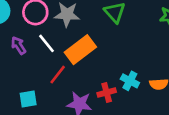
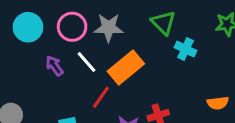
cyan cross: (130, 81) -> (186, 49), moved

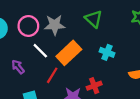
cyan cross: (186, 49) -> (107, 52), moved
purple arrow: (54, 66) -> (18, 67), moved

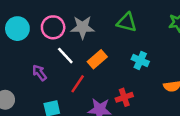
green triangle: (94, 19) -> (127, 22), turned -30
orange rectangle: (69, 53) -> (97, 59), size x0.7

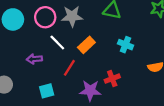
purple arrow: (40, 73) -> (34, 59), turned -56

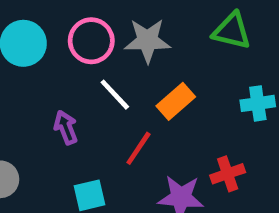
cyan cross: (126, 45) -> (258, 103), turned -32
purple arrow: (34, 59) -> (66, 128), turned 72

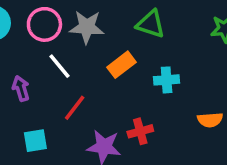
orange rectangle: (176, 101) -> (122, 65), moved

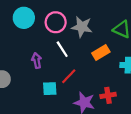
cyan square: (35, 141) -> (50, 89), moved

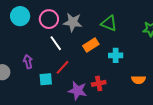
purple arrow: (37, 60) -> (28, 62), moved

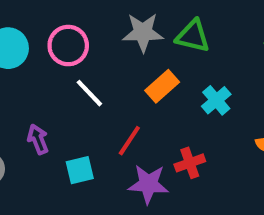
gray star: (73, 22) -> (143, 32), moved
cyan cross: (116, 55) -> (216, 100), turned -32
red line: (62, 67) -> (129, 141), moved

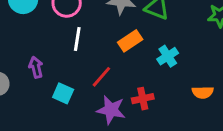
white line: (89, 93) -> (77, 39), turned 45
cyan square: (80, 170) -> (63, 93), turned 30

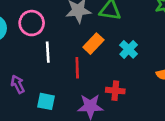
red line: (101, 77) -> (77, 68), moved, turned -30
red cross: (143, 99) -> (115, 91), turned 30

